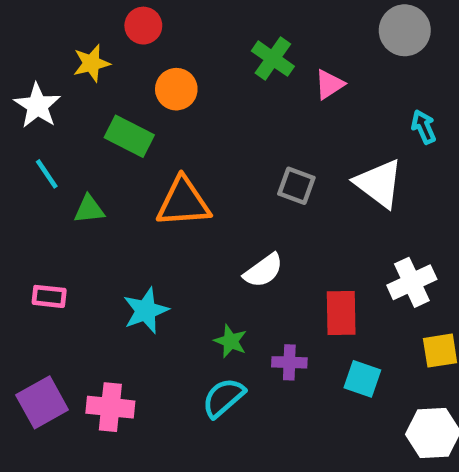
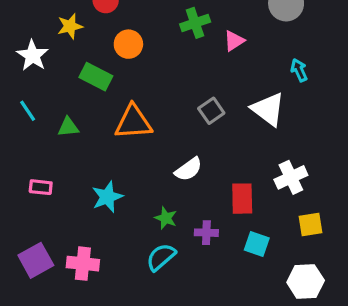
green cross: (273, 59) -> (195, 23), turned 36
cyan line: (47, 174) -> (28, 111), moved
gray square: (296, 186) -> (211, 111), turned 35

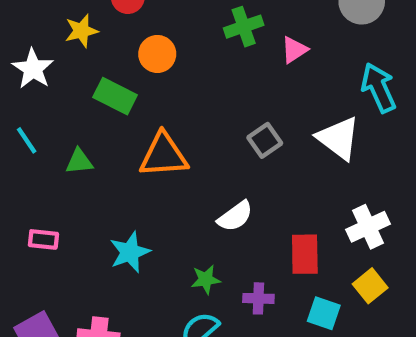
cyan arrow: (299, 70) -> (379, 88), size x1.6
green star: (166, 218) -> (206, 279), turned -30
yellow square: (310, 225) -> (370, 286), moved, turned -30

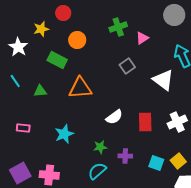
gray square: (265, 140) -> (127, 66), moved
red rectangle: (305, 254) -> (145, 122), moved
yellow square: (370, 286) -> (178, 161), moved

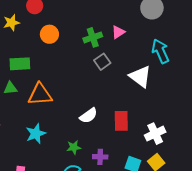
green cross: (118, 27) -> (93, 37), moved
green rectangle: (57, 60) -> (20, 64), moved, turned -30
orange triangle: (80, 88) -> (40, 94), moved
white cross: (177, 122) -> (155, 134), moved

